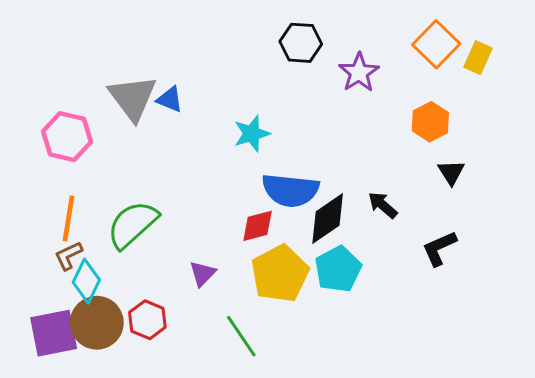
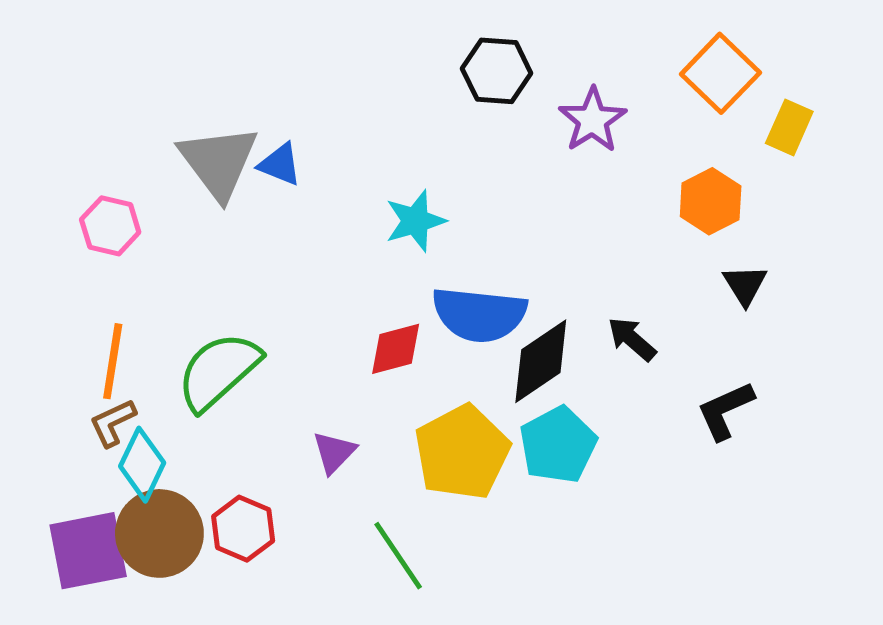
yellow rectangle: (478, 58) -> (789, 127), moved
pink hexagon: (67, 137) -> (110, 226), size x0.7
red diamond: (258, 226) -> (396, 349), moved

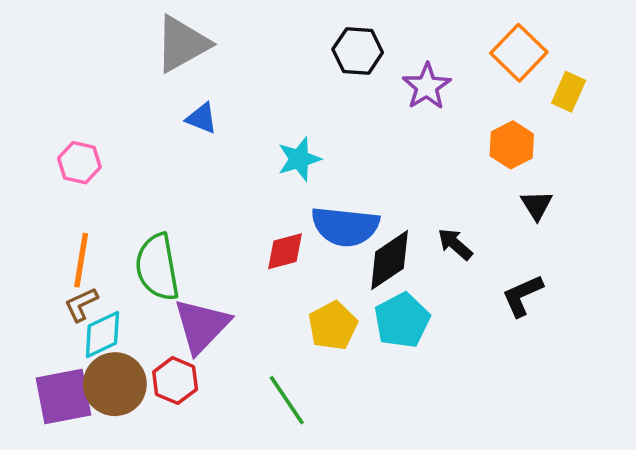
gray triangle: (218, 162) -> (182, 44), moved, turned 38
green semicircle: (218, 371) -> (157, 267), turned -58
purple triangle: (334, 452) -> (202, 326), moved, size x1.8
yellow pentagon: (462, 452) -> (333, 326), size x0.7
cyan diamond: (142, 465) -> (102, 335), turned 39

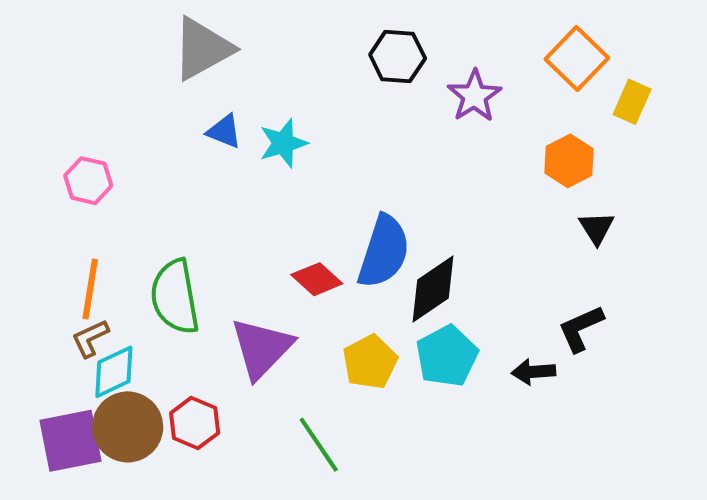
cyan star: (299, 159) -> (283, 143), moved
blue semicircle: (345, 226) -> (384, 252), turned -78
black arrow: (455, 244) -> (534, 372), moved, turned -45
red diamond: (285, 251) -> (317, 279), turned 57
purple triangle: (202, 326) -> (262, 348), moved

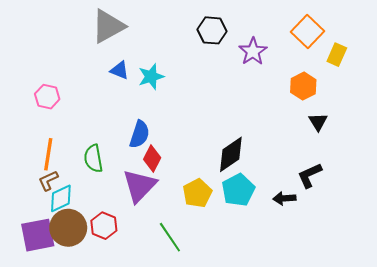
blue semicircle: (384, 252) -> (140, 134), moved, size x0.7
red diamond: (317, 279) -> (152, 158), moved, turned 75
green semicircle: (175, 297) -> (93, 158), size x0.7

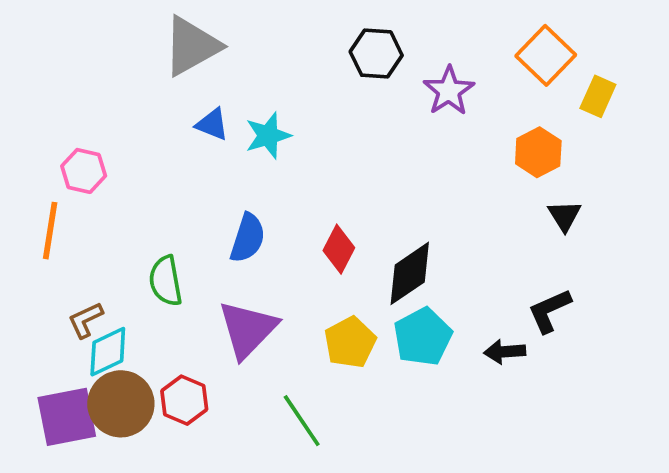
orange line: (48, 154) -> (50, 231), moved
red diamond: (152, 158) -> (339, 249), moved

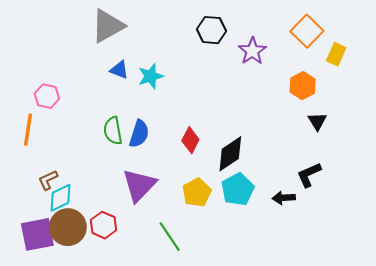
green semicircle: (166, 281) -> (113, 131), moved

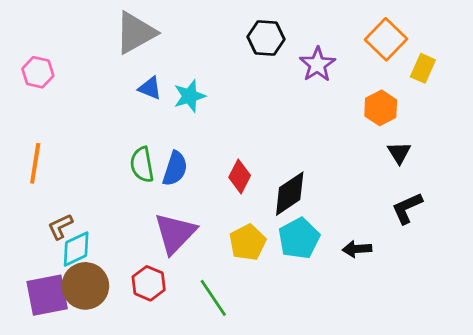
pink hexagon: (47, 96) -> (38, 72), moved
black L-shape: (309, 175) -> (407, 208), moved
red hexagon: (103, 225) -> (149, 283), moved

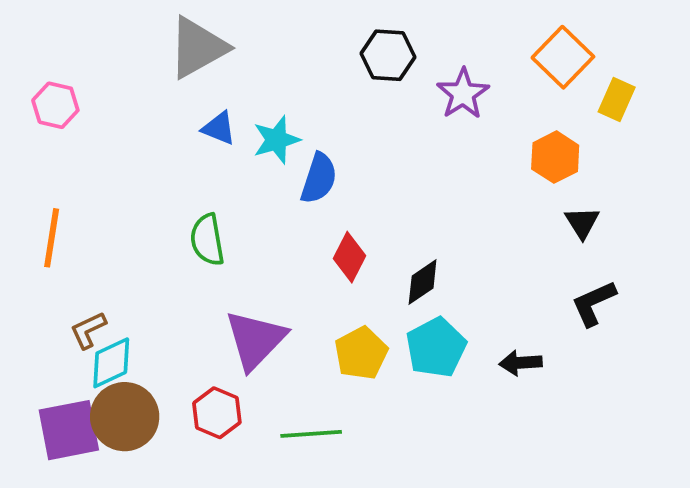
blue semicircle: (175, 169) -> (319, 178), moved
black diamond: (290, 194) -> (423, 282), size x0.7
green line: (213, 298) -> (311, 434), turned -60

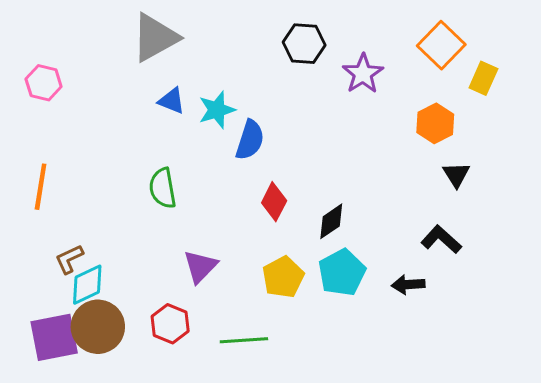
black L-shape: (594, 303) -> (441, 239), moved, turned 66
purple triangle: (255, 340) -> (200, 267), size x0.7

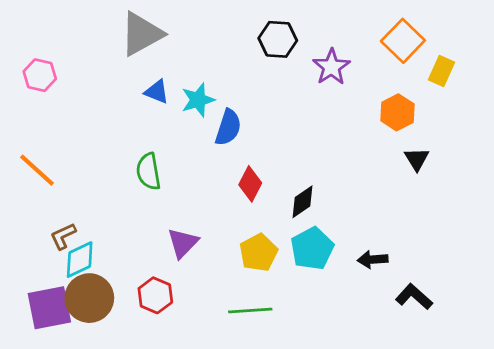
orange line: (41, 187) -> (37, 170), turned -57
black L-shape: (441, 239) -> (414, 297), moved
green line: (244, 340) -> (250, 310), moved

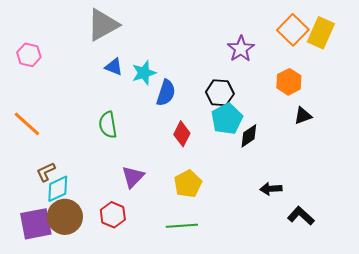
black hexagon: (278, 39) -> (220, 93), moved
yellow rectangle: (441, 71) -> (321, 33), moved, size x1.4
black triangle: (417, 159) -> (303, 116), turned 42
black diamond: (303, 202) -> (249, 136), moved
cyan pentagon: (312, 249) -> (227, 119), moved

